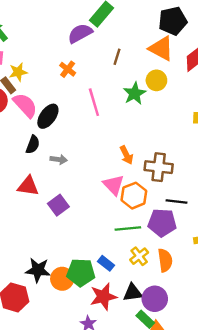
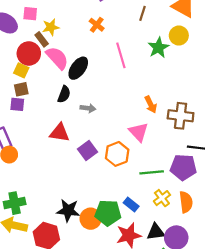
orange hexagon: (134, 196) -> (117, 154), moved

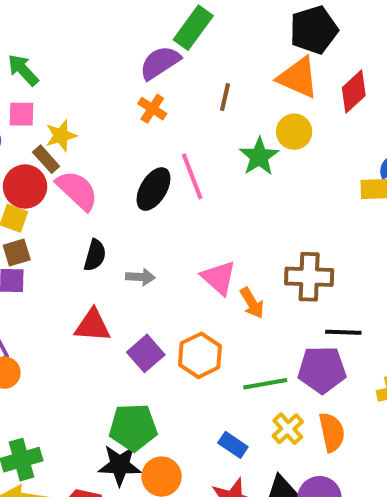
orange cross: (97, 25) -> (152, 109), moved
black ellipse: (78, 68) -> (153, 189), moved
orange arrow: (151, 104) -> (252, 303), moved
pink triangle: (139, 132) -> (219, 278), moved
green pentagon: (108, 213) -> (133, 427), moved

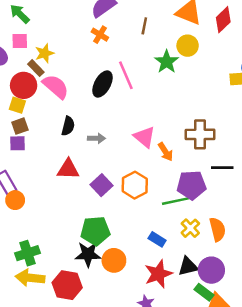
purple pentagon: (322, 370) -> (191, 185), moved

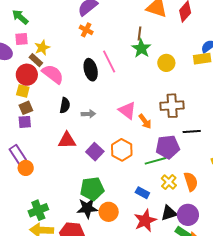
brown line: (144, 26) -> (139, 34), moved
yellow circle: (188, 46) -> (166, 63), moved
black ellipse: (102, 84) -> (91, 70), turned -40

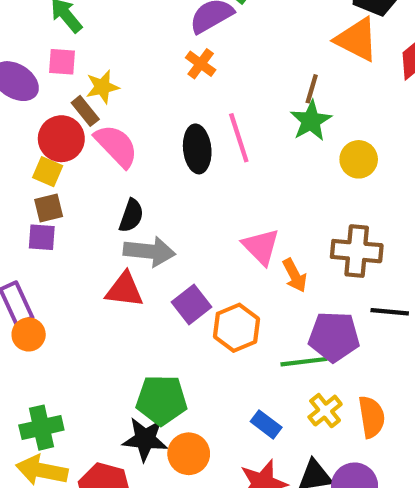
gray arrow: (88, 114) -> (149, 251), moved, size x1.6
purple square: (95, 152) -> (192, 304), moved

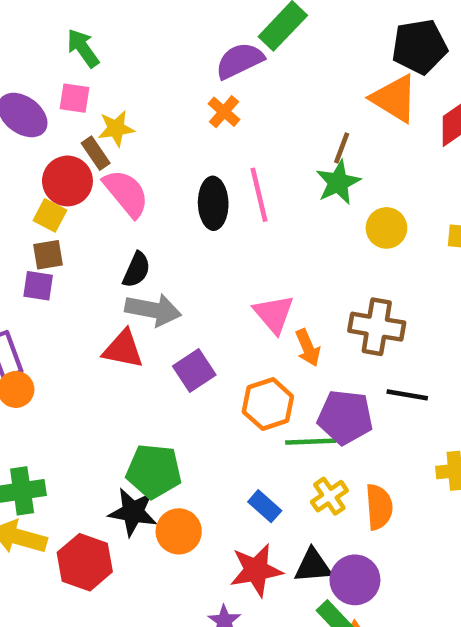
orange hexagon: (236, 328) -> (268, 404), moved

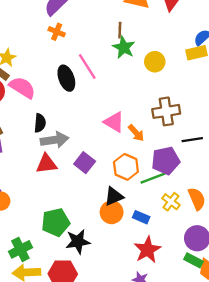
green pentagon: (154, 471) -> (56, 222), moved
orange circle: (179, 531) -> (112, 212), moved
black triangle: (313, 566) -> (114, 196), moved

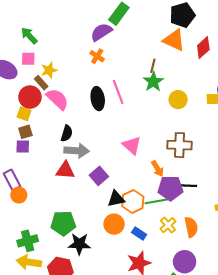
orange arrow: (136, 133) -> (157, 169), moved
black line: (192, 140) -> (187, 186), moved
orange hexagon: (126, 167) -> (133, 202), moved
black triangle: (114, 196) -> (116, 199), moved

